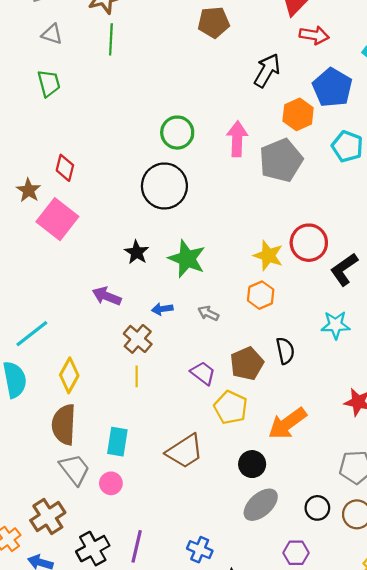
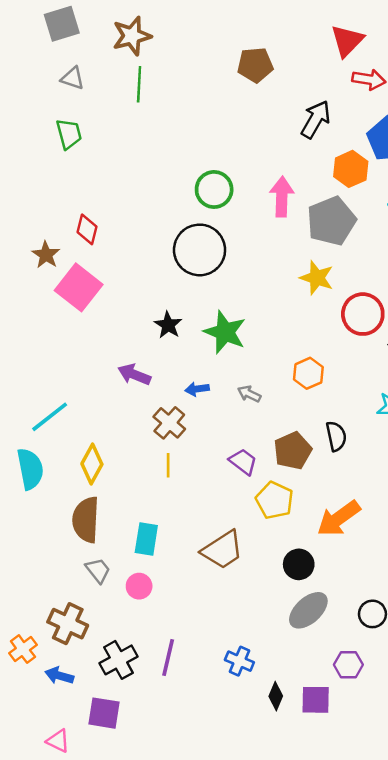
yellow star: (268, 256) -> (317, 278), moved
gray trapezoid: (75, 469) -> (98, 570), size x0.7
brown cross: (48, 516) -> (68, 624), turned -32

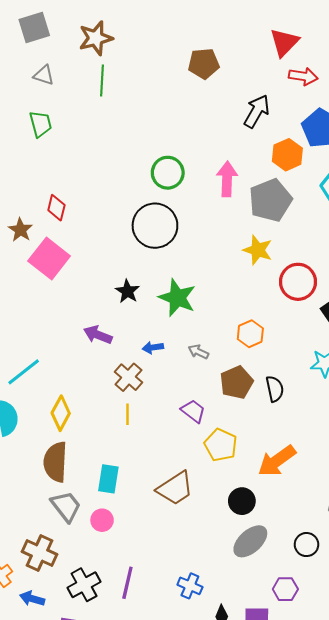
brown pentagon: (293, 451) -> (237, 382), moved
gray trapezoid: (98, 570) -> (66, 506), size x1.4

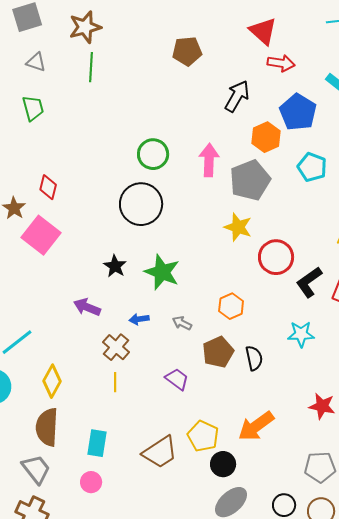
red triangle: (284, 42) -> (263, 31), turned -32
yellow pentagon: (221, 445) -> (203, 436), moved
gray trapezoid: (66, 506) -> (36, 469), moved

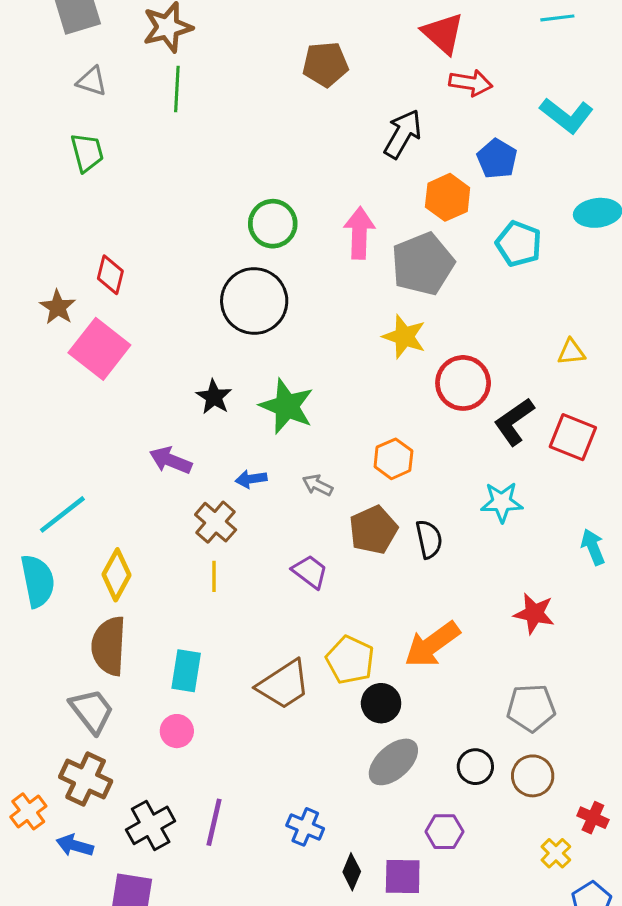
blue pentagon: (298, 112) -> (497, 159), size x0.7

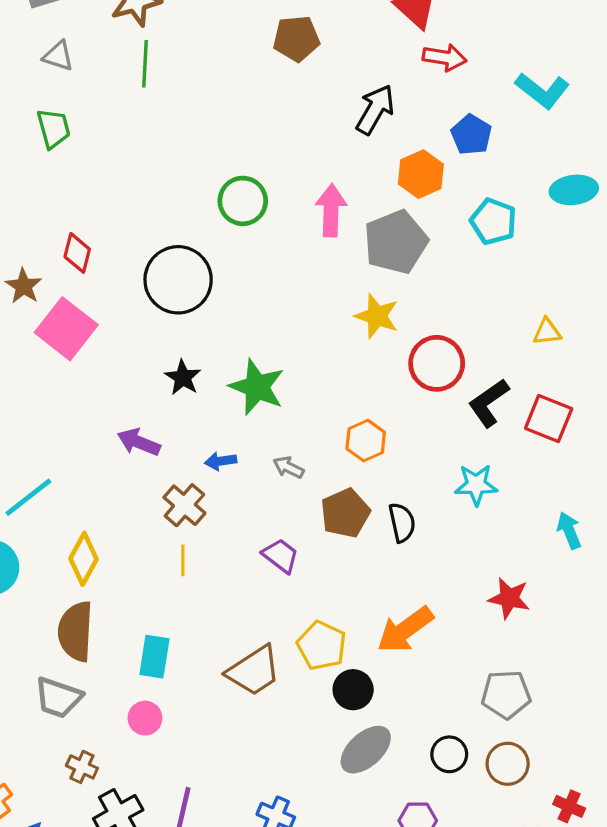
black circle: (254, 301) -> (178, 280), moved
gray trapezoid: (92, 711) -> (58, 698), turned 147
brown cross: (86, 779) -> (82, 767), moved, size x0.6

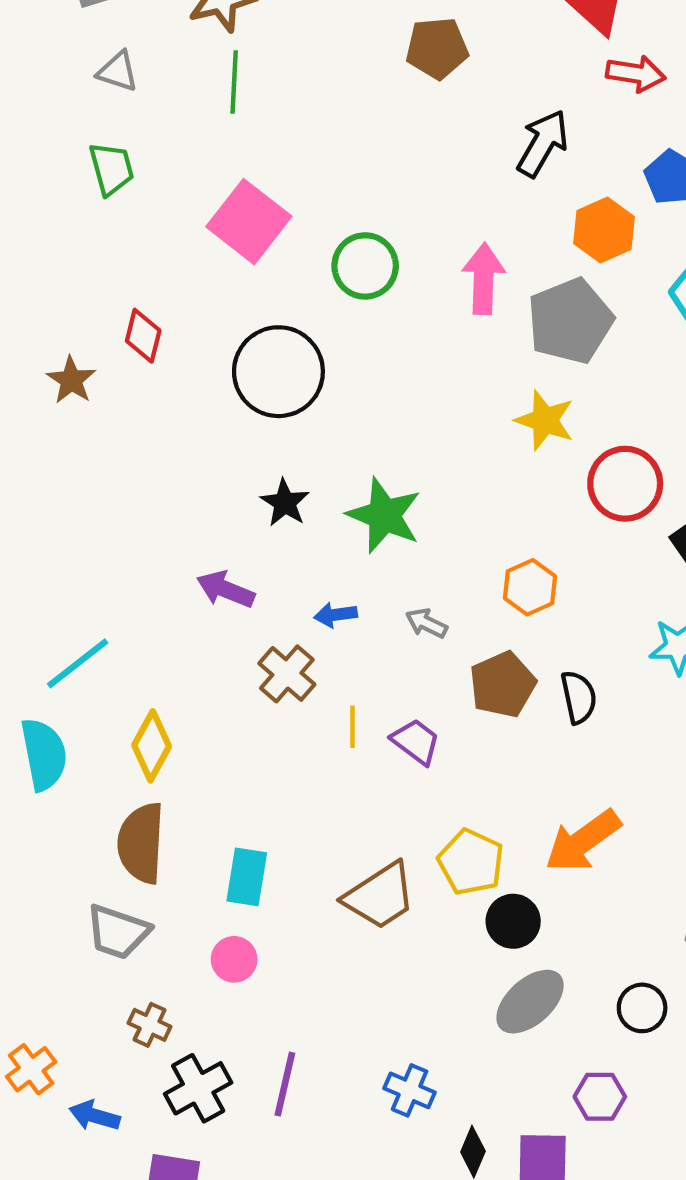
pink square: (66, 329) -> (249, 222), moved
yellow line: (183, 560) -> (352, 727), moved

